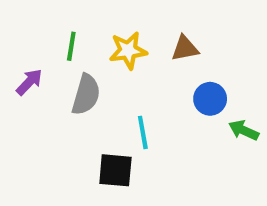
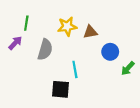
green line: (71, 46) -> (26, 23), moved
brown triangle: (185, 48) -> (90, 32), moved
green arrow: (244, 130) -> (128, 68), turned -72

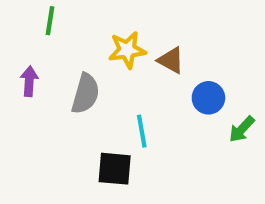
green line: (26, 23) -> (50, 21), moved
brown triangle: (90, 32) -> (171, 60), turned 40
purple arrow: (15, 43) -> (29, 81), turned -40

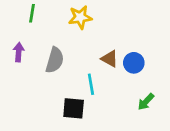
yellow star: (127, 50) -> (80, 17), moved
brown triangle: (171, 60) -> (110, 59), moved
green arrow: (242, 129) -> (146, 102), moved

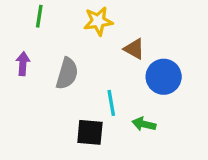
brown triangle: (110, 59) -> (134, 49), moved
blue circle: (134, 63) -> (164, 77), size x1.4
green arrow: (146, 102) -> (144, 124), moved, turned 60

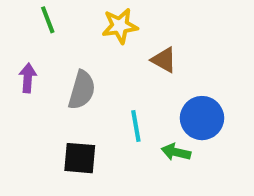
green line: (39, 16) -> (48, 20), turned -30
blue circle: (164, 77) -> (202, 118), moved
black square: (90, 132) -> (80, 158), moved

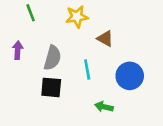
cyan line: (136, 126) -> (87, 69), moved
green arrow: (176, 152) -> (104, 107), moved
black square: (80, 158) -> (51, 87), moved

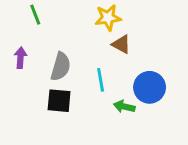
yellow star: (77, 17) -> (108, 18), moved
green arrow: (104, 107) -> (124, 107), moved

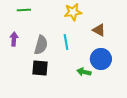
green line: (35, 15) -> (24, 10), turned -72
brown triangle: (121, 44) -> (99, 30), moved
cyan line: (101, 80) -> (66, 42), moved

